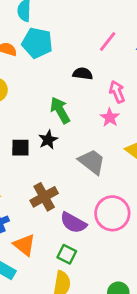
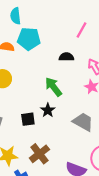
brown cross: (44, 197) -> (39, 154), moved

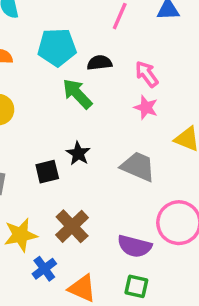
cyan pentagon: (29, 39) -> (57, 47), moved
green arrow: (53, 87) -> (77, 94), moved

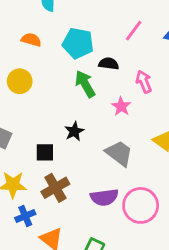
pink star: (146, 107) -> (121, 106), moved
black square: (47, 172) -> (45, 152), moved
purple semicircle: (135, 246) -> (104, 197), moved, turned -36

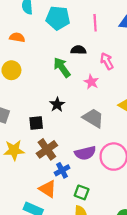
pink line: (134, 31) -> (95, 23), turned -35
cyan pentagon: (78, 43) -> (58, 18), moved
blue cross: (25, 216) -> (62, 170), moved

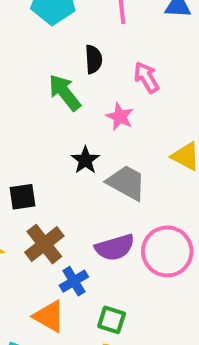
black semicircle: (78, 50) -> (94, 59), turned 88
black star: (57, 105) -> (85, 160), moved

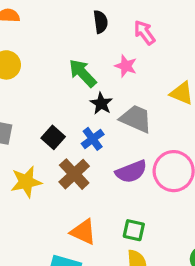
green arrow: (65, 93) -> (83, 73), moved
black square: (22, 197) -> (53, 137), turned -35
blue cross: (74, 281) -> (93, 139), moved

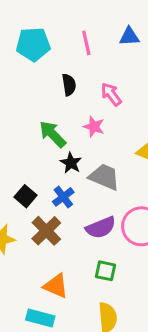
green square: (134, 230) -> (105, 271), moved

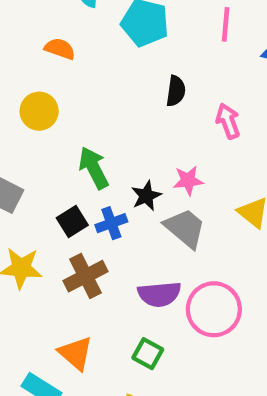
pink line: (86, 43) -> (226, 24), moved
pink star: (94, 127) -> (188, 180), moved, turned 30
green arrow: (53, 134) -> (94, 168), moved
blue cross: (63, 197) -> (111, 223), moved

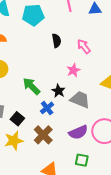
pink star: (188, 180) -> (73, 70), moved
black square: (72, 221) -> (17, 119), moved

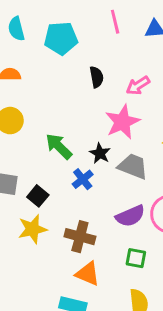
pink arrow: (84, 46) -> (138, 86), turned -84
pink star: (73, 70) -> (122, 122), size x1.6
brown cross: (43, 135) -> (80, 237), moved, turned -30

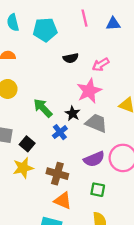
black semicircle: (97, 77) -> (71, 58), turned 88

